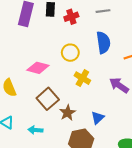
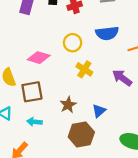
blue semicircle: (103, 42) -> (107, 33), turned 90
brown square: (48, 99) -> (32, 92), moved, turned 30

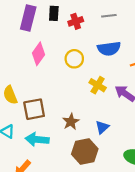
pink diamond: (39, 58) -> (39, 54), moved, turned -70
yellow cross: (84, 69) -> (98, 85), moved
cyan arrow: (34, 122) -> (37, 139), size x1.5

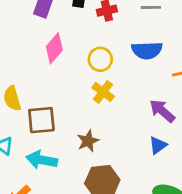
yellow cross: (98, 85) -> (103, 92), moved
blue triangle: (102, 127) -> (158, 145), moved

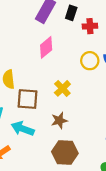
yellow circle: (100, 59) -> (90, 61), moved
yellow cross: (103, 92) -> (62, 88), moved

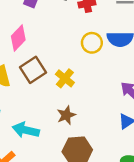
pink diamond: (46, 47) -> (18, 38), moved
brown square: (28, 99) -> (33, 70), moved, turned -30

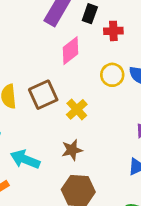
pink diamond: (18, 38) -> (71, 51), moved

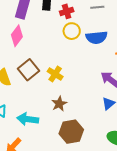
pink diamond: (71, 51) -> (17, 36), moved
yellow circle: (112, 75) -> (72, 31), moved

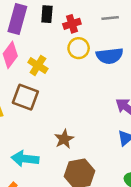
brown square: (29, 70) -> (25, 97), turned -30
yellow cross: (55, 74) -> (38, 65), moved

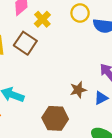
brown star: (64, 139) -> (78, 90), moved

